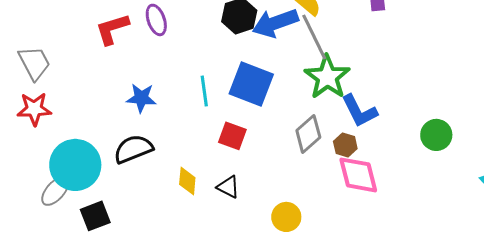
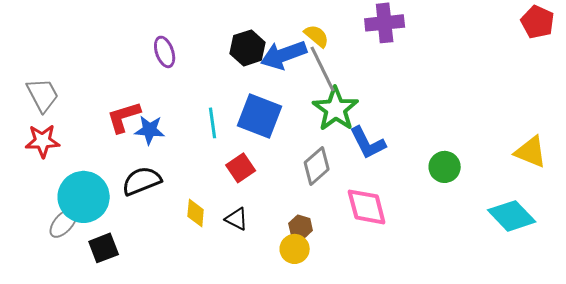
red L-shape: (112, 29) -> (124, 117), moved
red square: (232, 136) -> (241, 168), turned 36
brown hexagon: (345, 145) -> (301, 227), moved

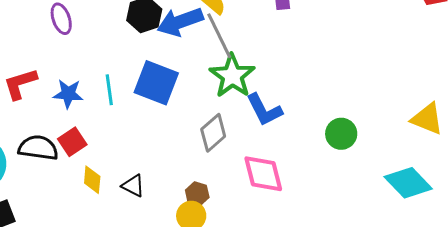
blue star: (150, 130) -> (68, 94), moved
red square: (241, 168) -> (72, 142), moved
black semicircle: (142, 181) -> (38, 148), turned 30

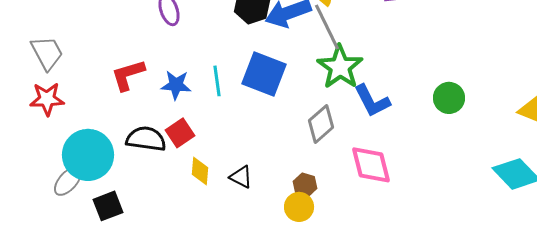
green circle: (341, 134) -> (449, 98), moved

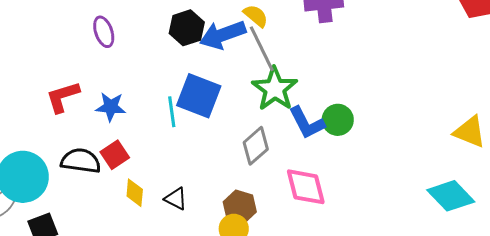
cyan line: (217, 81) -> (172, 112), moved
green circle: (449, 98) -> (338, 120), moved
brown hexagon: (305, 185) -> (240, 207), size x1.4

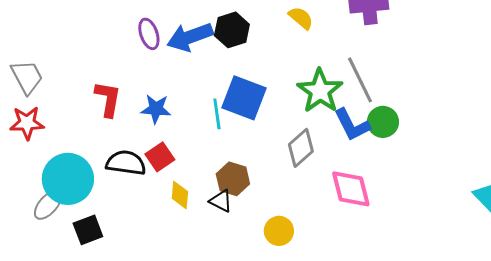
blue arrow: (223, 35) -> (190, 37), moved
gray line: (262, 49) -> (360, 80), moved
red L-shape: (63, 97) -> (108, 99), turned 117
brown hexagon: (240, 207) -> (233, 179), moved

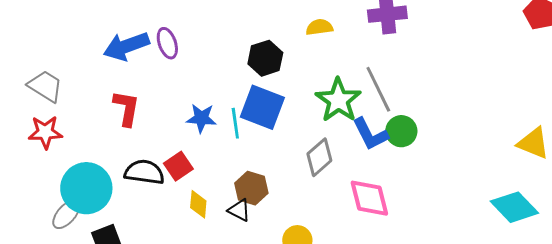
yellow semicircle: (301, 18) -> (319, 27), turned -48
black hexagon: (232, 30) -> (265, 58), moved
blue arrow: (190, 37) -> (126, 46), moved
gray trapezoid: (27, 77) -> (45, 86), turned -30
blue star: (156, 109) -> (201, 118), moved

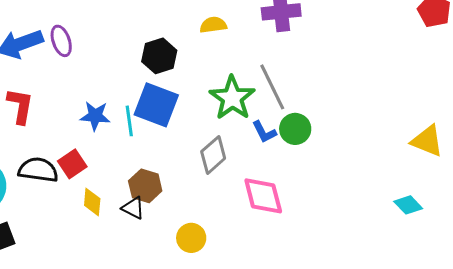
blue L-shape: (370, 134) -> (264, 132), size x0.7
cyan diamond: (514, 207) -> (408, 205), size x0.6

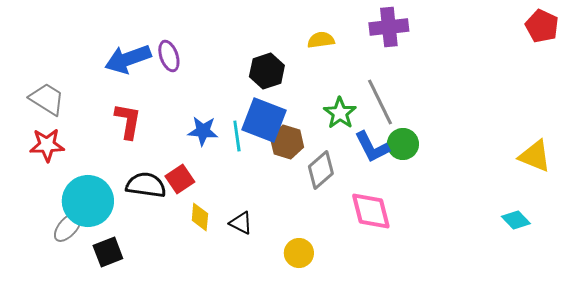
green star: (232, 98) -> (340, 113), size x0.7
blue L-shape: (264, 132) -> (372, 147), size x1.4
brown hexagon: (145, 186) -> (287, 142), moved

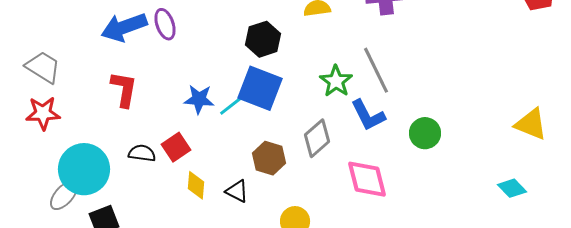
cyan line: (237, 136) -> (233, 104), turned 60
brown hexagon: (287, 142) -> (269, 158), moved
green circle: (403, 144) -> (425, 133), moved
black semicircle: (146, 185) -> (142, 153), size x0.7

